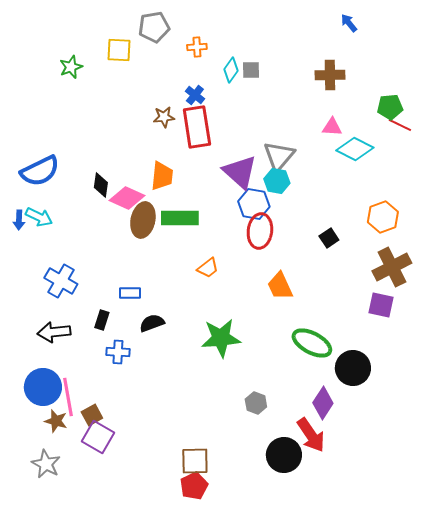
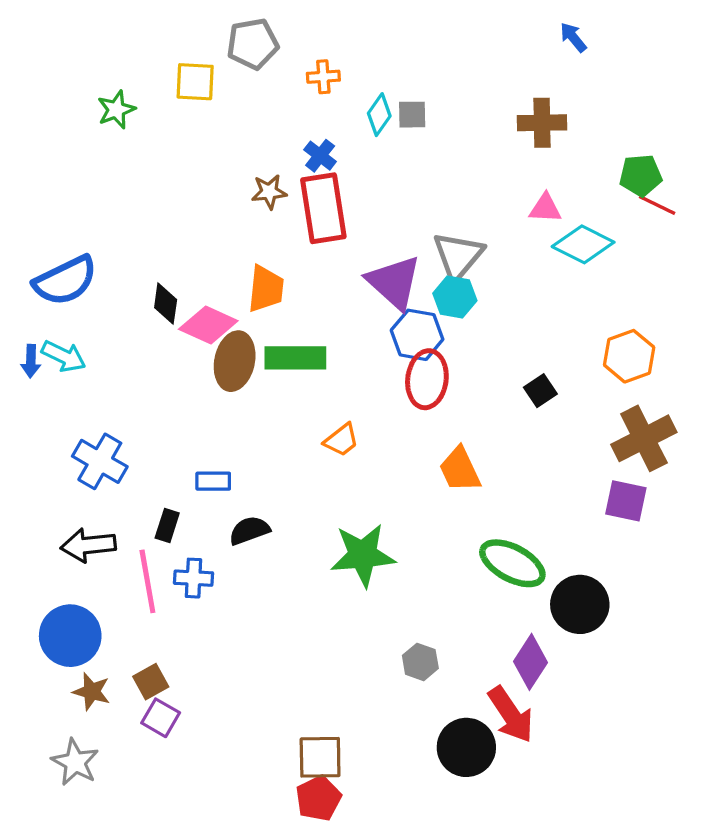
pink line: (68, 397) -> (147, 581), moved
purple square: (98, 437) -> (161, 718), size x0.7

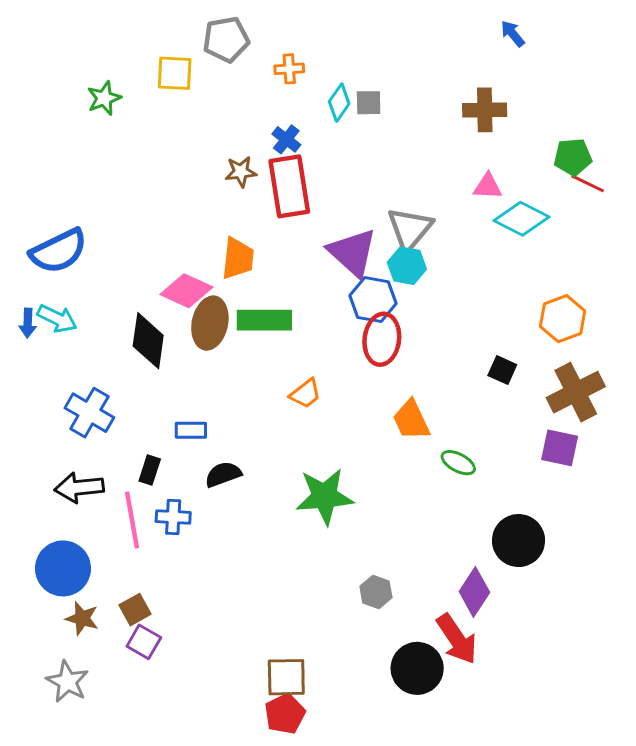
black diamond: (166, 304) -> (148, 341), moved, size x1.5
black square: (540, 391) -> (502, 370), moved, turned -32
green ellipse: (512, 563) -> (458, 463), moved, size x0.6

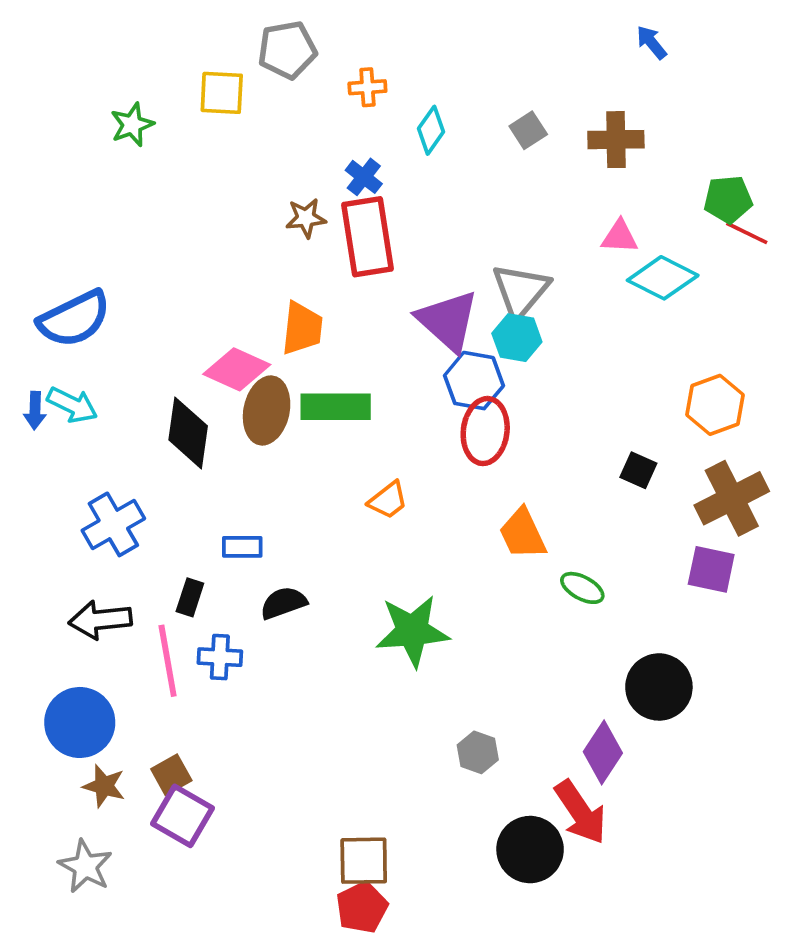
gray square: (369, 103) -> (528, 130), moved, turned -32
blue cross: (89, 413) -> (113, 524), turned 30
purple square: (144, 642) -> (183, 816), size x1.4

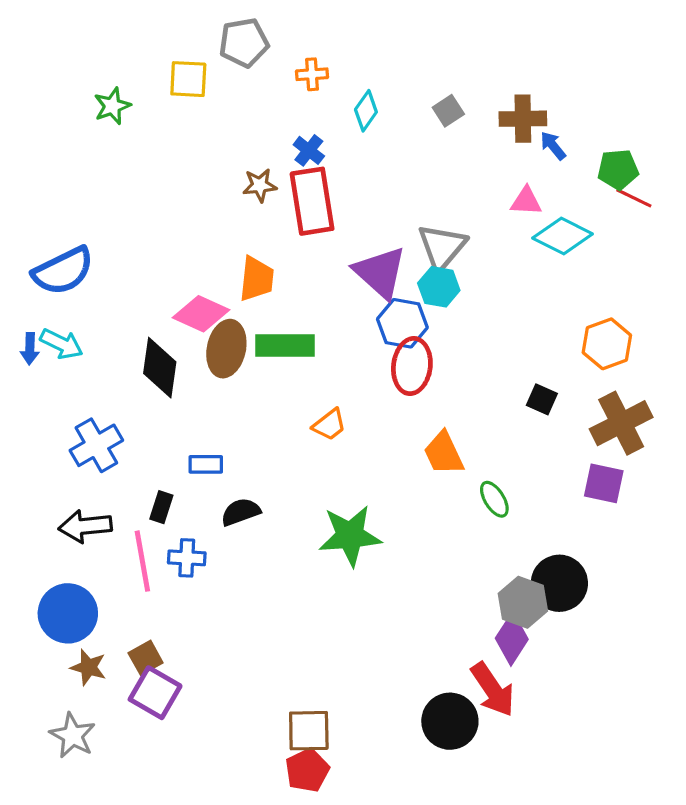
blue arrow: (651, 42) -> (553, 146), moved
green ellipse: (582, 588) -> (494, 499), turned 30
gray hexagon: (478, 752) -> (523, 602), moved, size x1.4

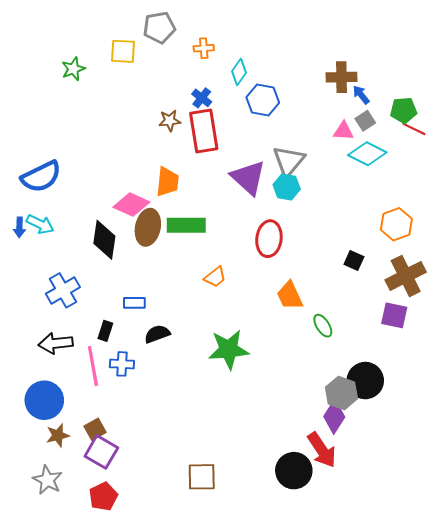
gray square: (448, 111) -> (365, 121), moved
blue hexagon: (402, 323) -> (263, 100), moved
brown star: (88, 667) -> (58, 435), turned -30
red pentagon: (307, 770) -> (103, 497), moved

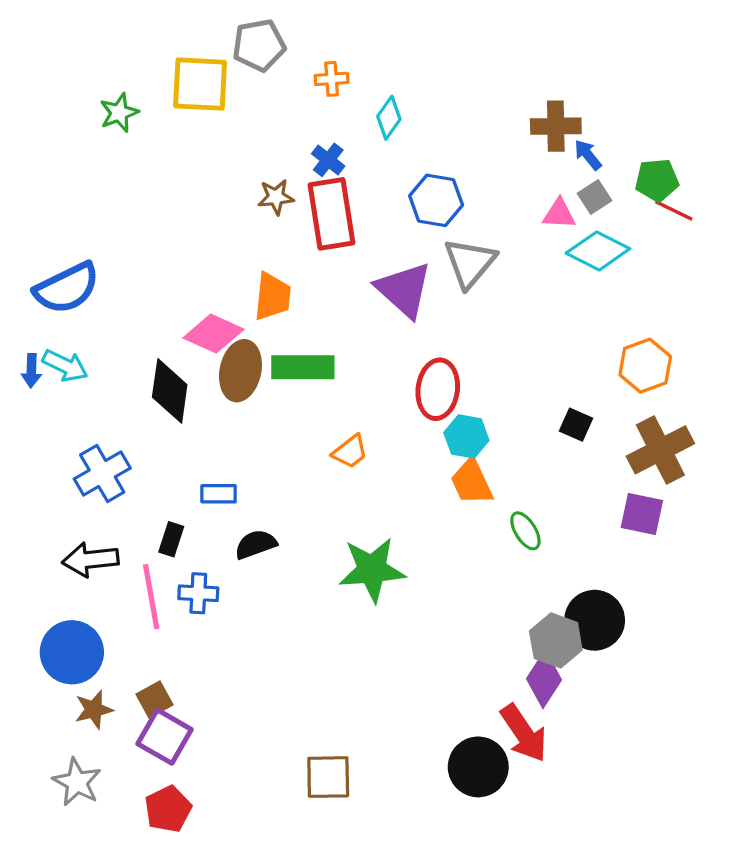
yellow square: (123, 51) -> (200, 84), size x1.4
blue hexagon: (263, 100) -> (436, 200), moved
cyan hexagon: (287, 187) -> (466, 436), moved

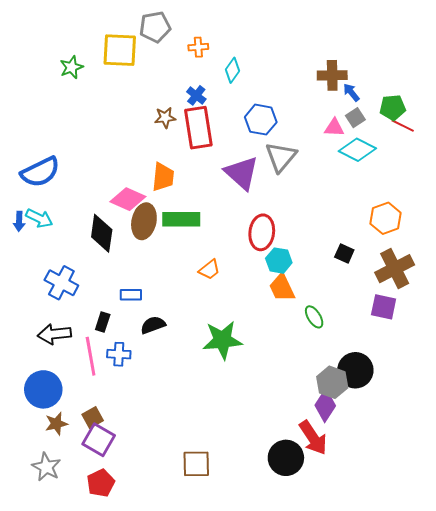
blue cross: (102, 474) -> (61, 283), turned -32

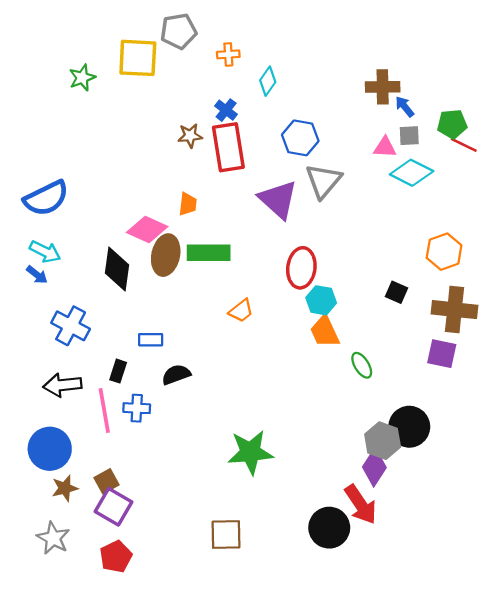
gray square: (355, 118) -> (409, 136), turned 30
orange trapezoid: (163, 177) -> (188, 204), size x0.7
blue arrow: (19, 221) -> (37, 275), moved, turned -54
brown cross: (395, 269) -> (454, 310), turned 33
green star: (222, 340) -> (250, 452), moved

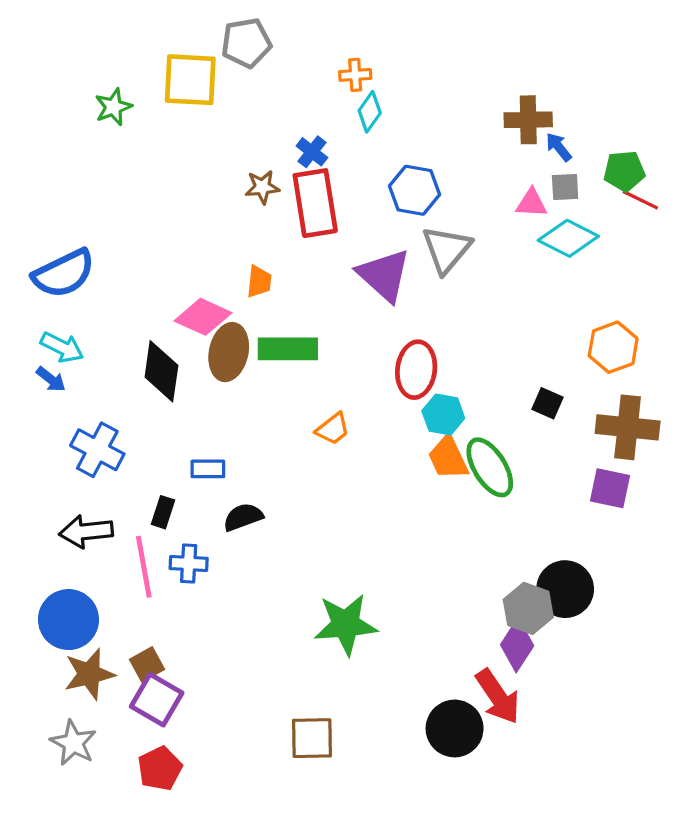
orange cross: (228, 54) -> (355, 75), moved
green ellipse: (362, 365) -> (490, 467), moved, size x1.6
brown star: (65, 488) -> (89, 674), size x1.4

